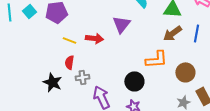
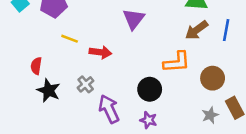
red arrow: (94, 38) -> (100, 52), moved
red semicircle: (69, 62) -> (36, 66), moved
gray cross: (82, 77) -> (86, 84), turned -32

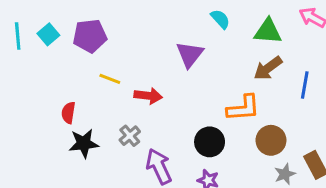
blue line: (226, 30) -> (305, 85), moved
brown circle: (213, 78) -> (271, 140), moved
black star: (49, 90) -> (84, 143), turned -30

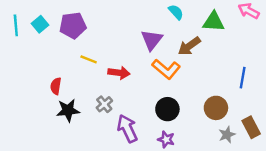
brown arrow: (268, 68) -> (189, 46), moved
blue line: (305, 85) -> (243, 78), moved
orange L-shape: (243, 108) -> (166, 69), moved, turned 44

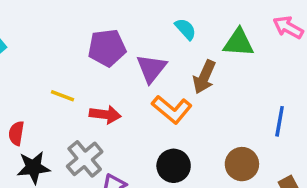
purple pentagon: (73, 25) -> (107, 48), moved
brown arrow: (189, 46) -> (204, 77), turned -30
gray cross: (104, 104) -> (85, 159), size x1.5

